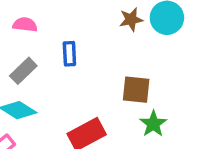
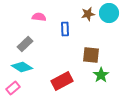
pink semicircle: (25, 25) -> (39, 17), moved
blue rectangle: (69, 54) -> (65, 29), moved

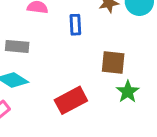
gray rectangle: (25, 44) -> (17, 46), turned 49

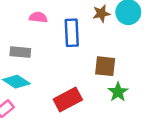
blue rectangle: (75, 25) -> (72, 33), size x1.5

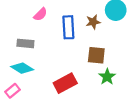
brown star: (101, 13) -> (93, 22), moved
pink semicircle: (38, 17) -> (40, 14), turned 128

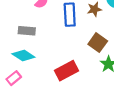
brown square: (96, 55) -> (98, 43), turned 30

